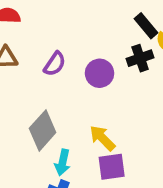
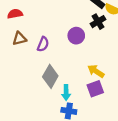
purple semicircle: (55, 64) -> (43, 44), moved
yellow arrow: (102, 138) -> (96, 71), moved

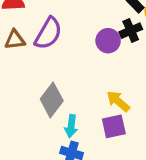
purple circle: (76, 36) -> (108, 41), moved
purple semicircle: (43, 44) -> (48, 33), moved, size x1.5

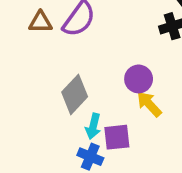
purple circle: (108, 41) -> (139, 79), moved
purple square: (114, 126) -> (117, 137), moved

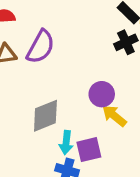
gray diamond: (75, 94) -> (45, 116), turned 32

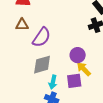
purple semicircle: (41, 47) -> (42, 37), moved
purple square: (89, 150) -> (74, 81), moved

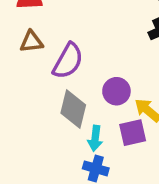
purple circle: (78, 55) -> (116, 91), moved
gray diamond: (42, 65) -> (73, 109), turned -55

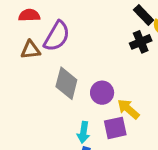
purple semicircle: (68, 61) -> (57, 36), moved
gray diamond: (73, 109) -> (66, 83), moved

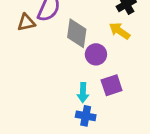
gray diamond: (66, 83) -> (77, 33), moved
yellow arrow: (128, 109) -> (120, 31), moved

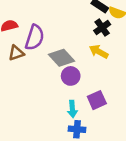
gray diamond: (77, 33) -> (61, 58), turned -45
purple circle: (96, 54) -> (71, 76), moved

